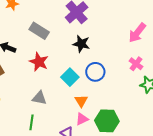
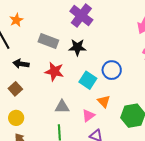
black star: (81, 44) -> (77, 47), moved
pink triangle: (82, 119) -> (88, 115), moved

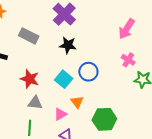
black star: (77, 47) -> (68, 45), moved
red star: (54, 72) -> (30, 79), moved

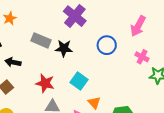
black star: (68, 45) -> (64, 48), moved
blue circle: (88, 72) -> (107, 45), moved

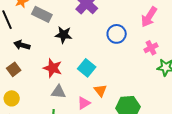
gray rectangle: (41, 40) -> (42, 14), moved
black star: (64, 48) -> (64, 35), moved
pink cross: (142, 57) -> (151, 48), turned 32

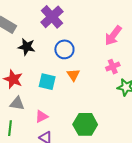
blue circle: (117, 34) -> (64, 49), moved
cyan square: (87, 68) -> (47, 82), turned -30
orange triangle: (100, 90) -> (73, 75), moved

